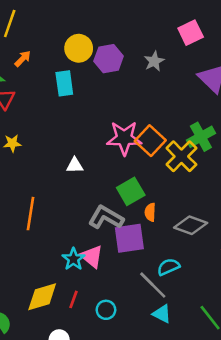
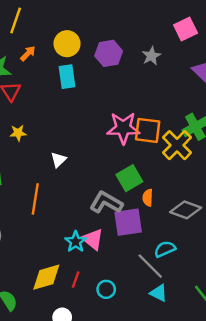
yellow circle: (79, 48) -> (67, 44), moved
orange square: (150, 141) -> (148, 130), turned -36
white triangle: (75, 165) -> (58, 160), moved, turned -42

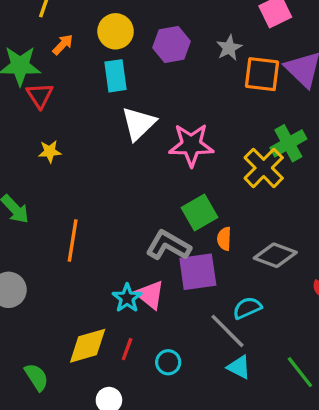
orange square: (148, 130) -> (262, 74), moved
white triangle: (58, 160) -> (139, 124), moved, size x1.6

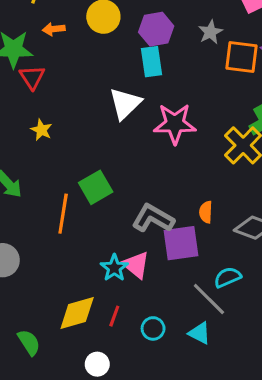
orange arrow: (63, 44) -> (54, 29), turned -140
cyan rectangle: (116, 76) -> (152, 62), moved
yellow star: (50, 152) -> (41, 130), turned 30
green square: (199, 212) -> (96, 187), moved
cyan triangle: (239, 367) -> (200, 333), moved

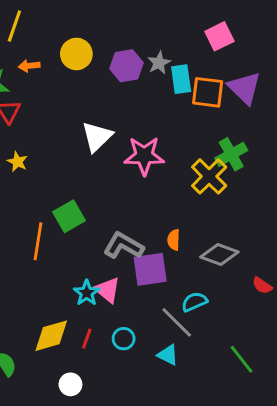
gray star: (210, 32) -> (159, 63), moved
cyan rectangle: (152, 62) -> (181, 79), moved
cyan circle: (153, 328) -> (124, 339), moved

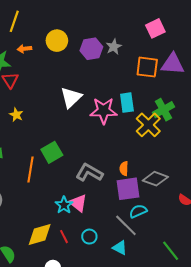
cyan rectangle: (181, 79) -> (127, 103), moved
purple triangle: (244, 88) -> (173, 64), turned -40
purple square: (150, 269) -> (128, 189), moved
red line: (87, 339) -> (64, 237), turned -48

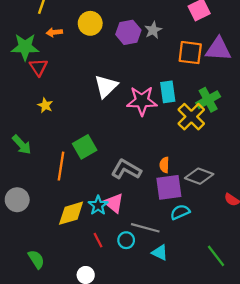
gray line: (126, 225) -> (145, 228), moved, turned -30
yellow diamond: (40, 235) -> (71, 213), moved

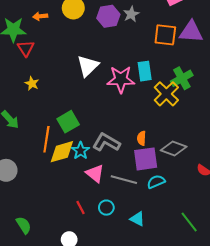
cyan star: (98, 205) -> (81, 151), moved
yellow diamond: (71, 213) -> (62, 152), moved
gray line: (145, 228) -> (124, 180), moved

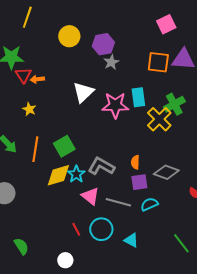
gray star: (131, 14) -> (111, 62), moved
orange arrow: (40, 16) -> (37, 79), moved
orange line: (46, 139) -> (35, 149), moved
purple square: (146, 159) -> (139, 182), size x0.7
cyan circle: (106, 208) -> (101, 229), size x1.5

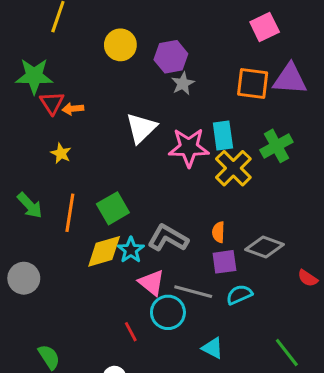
yellow cross: (159, 119) -> (233, 168), moved
cyan circle: (101, 229) -> (168, 312), moved

